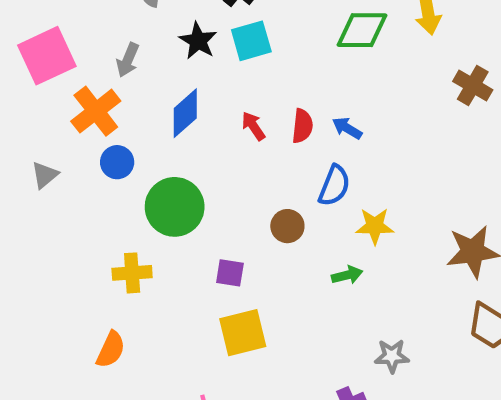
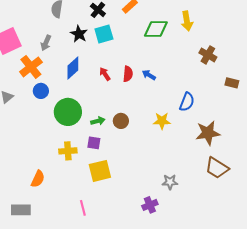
blue semicircle: (334, 186) -> (187, 102), moved
yellow cross: (132, 273) -> (68, 151), moved
green arrow: (347, 275) -> (98, 121), moved

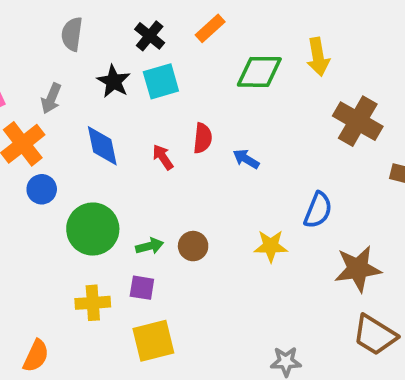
brown cross: (208, 55) -> (358, 121), size x1.4
blue diamond: (73, 68) -> (102, 146), turned -60
red semicircle: (128, 74) -> (203, 138), moved

